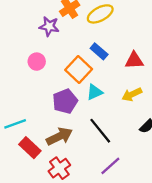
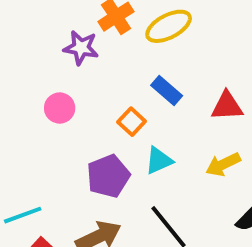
orange square: (79, 69) -> (132, 122), size x0.6

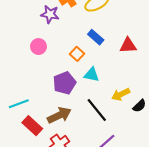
cyan triangle: (159, 161) -> (92, 75), turned 35
yellow arrow: (223, 164) -> (121, 94), moved

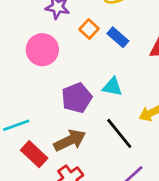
pink circle: (38, 47) -> (42, 50), size x1.5
orange square: (77, 54) -> (89, 29), moved

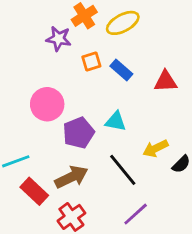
orange square: (89, 29) -> (91, 61), turned 30
pink circle: (42, 50) -> (47, 104), moved

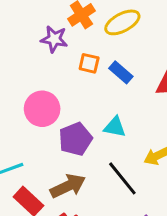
orange square: (91, 61) -> (89, 63), turned 30

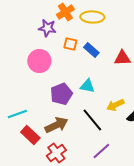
yellow ellipse: (122, 22) -> (92, 17), turned 30
pink circle: (42, 109) -> (39, 61), moved

